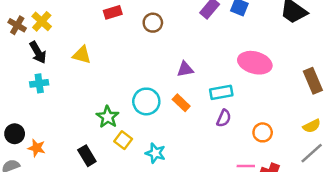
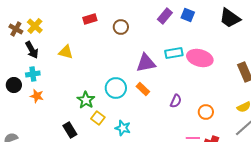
purple triangle: (185, 69) -> (146, 63), size x1.5
cyan rectangle: (221, 92) -> (174, 53), moved
black circle: (15, 134) -> (14, 85), moved
orange star: (37, 148) -> (37, 96), moved

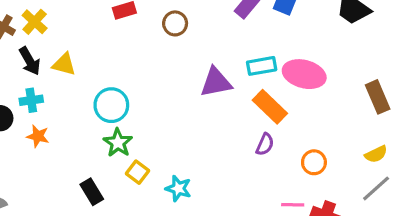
yellow triangle: (66, 52) -> (64, 64), moved
cyan circle: (116, 88) -> (111, 105), moved
orange rectangle: (143, 89) -> (270, 107), moved, size x1.5

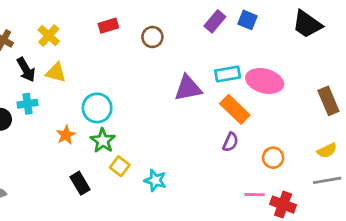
yellow cross: (35, 22) -> (49, 36), moved
orange star: (38, 136) -> (66, 135), moved, turned 30
gray line: (376, 188) -> (327, 180), turned 32

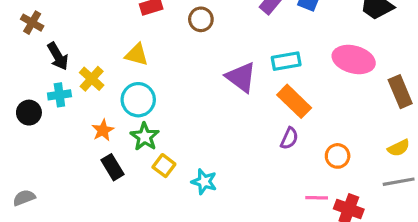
yellow cross: (49, 36) -> (92, 79), moved
yellow triangle: (56, 72) -> (137, 55), moved
pink ellipse: (265, 81) -> (354, 60), moved
purple triangle: (188, 88) -> (241, 77), turned 48
black rectangle: (80, 183) -> (113, 167), moved

